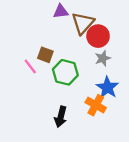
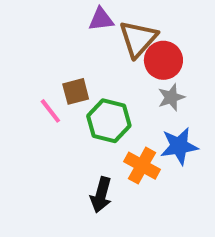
brown square: (45, 55) -> (76, 91), turned -35
blue star: (107, 88) -> (179, 146), turned 30
orange cross: (96, 105) -> (142, 166), moved

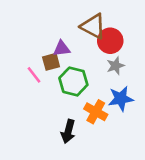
purple triangle: (101, 19) -> (62, 49), moved
brown triangle: (138, 39) -> (93, 26), turned -44

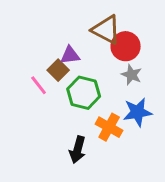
brown square: (51, 62) -> (58, 70), turned -30
gray star: (115, 66) -> (132, 75), turned -30

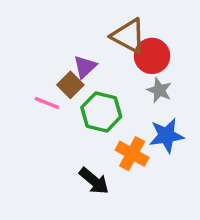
purple triangle: (70, 55) -> (85, 67), turned -36
pink line: (39, 85) -> (47, 103), turned -30
black arrow: (78, 150) -> (94, 181), turned -65

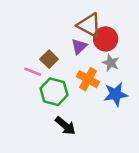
purple triangle: (85, 67) -> (79, 47), moved
green hexagon: (101, 112) -> (54, 92), moved
orange cross: (132, 154) -> (88, 79), moved

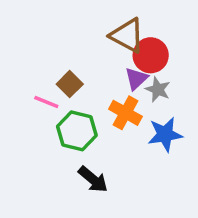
purple triangle: (79, 47) -> (136, 79), moved

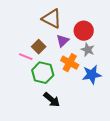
brown triangle: (127, 35) -> (52, 19), moved
purple triangle: (136, 79) -> (63, 41), moved

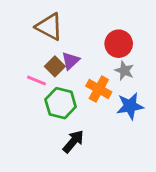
brown triangle: (52, 19) -> (49, 27), moved
purple triangle: (63, 41) -> (70, 61), moved
black arrow: (52, 100) -> (73, 141), turned -90

